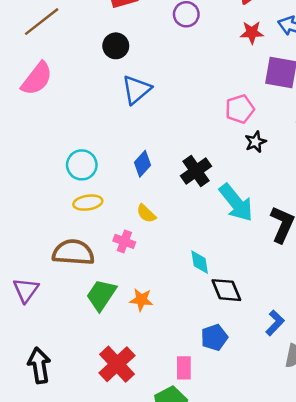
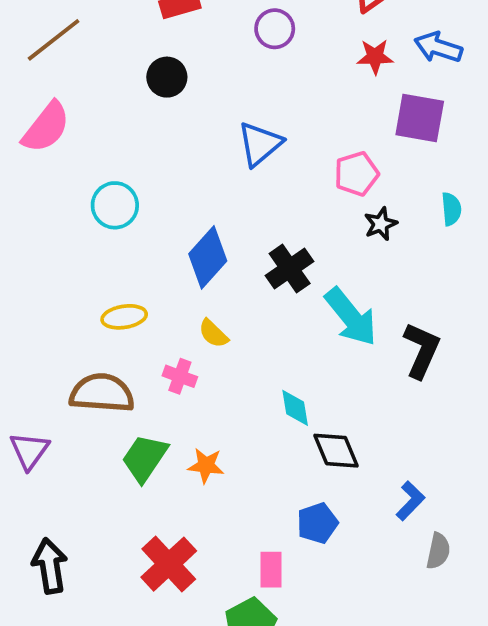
blue triangle: (136, 90) -> (260, 144), moved
blue diamond: (143, 164) -> (208, 257), size x1.5
cyan circle: (82, 165) -> (115, 205), moved

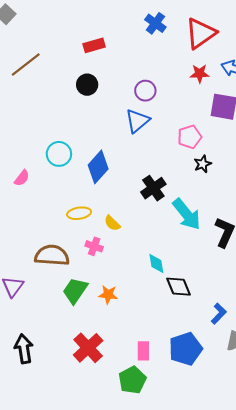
purple circle: (275, 29) -> (145, 91), moved
pink semicircle: (46, 127) -> (22, 178), moved, size x0.6
blue diamond: (208, 257) -> (98, 167), moved
yellow ellipse: (124, 317) -> (79, 213), moved
blue pentagon: (317, 523) -> (186, 349), moved, size x1.5

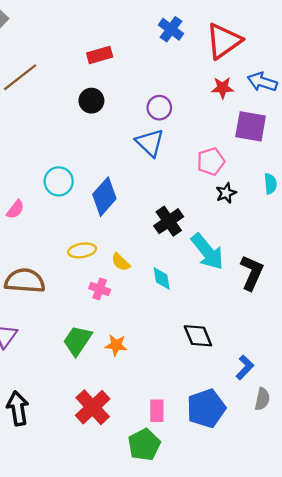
blue triangle: (137, 121) -> (150, 143), turned -36
brown semicircle: (52, 255) -> (25, 281), moved
cyan diamond: (156, 263) -> (162, 278), moved

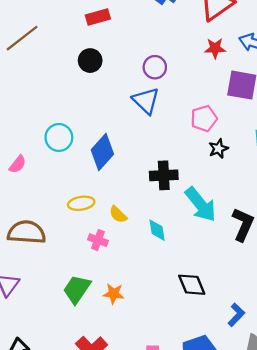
black cross: (169, 221) -> (164, 175), turned 32

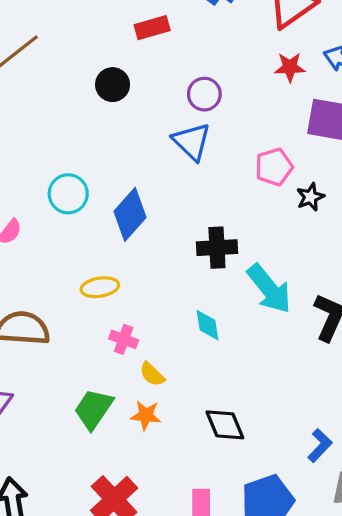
red rectangle: (98, 17) -> (152, 28), moved
black star: (218, 149) -> (310, 197), moved
yellow semicircle: (118, 214) -> (152, 374), moved
black diamond: (192, 285) -> (225, 425), moved

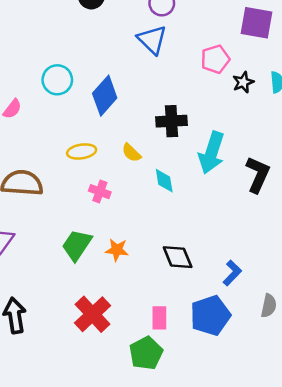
cyan arrow: (269, 289) -> (212, 153), turned 57
yellow semicircle: (152, 374) -> (131, 153), moved
blue L-shape: (320, 445) -> (232, 273), moved

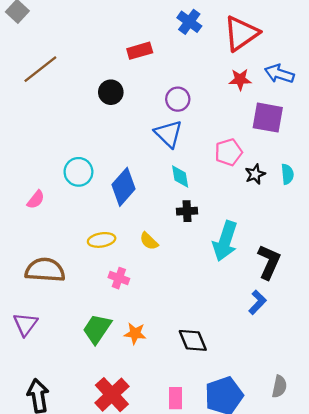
black cross: (171, 121) -> (187, 211), size x0.7
cyan diamond: (164, 181) -> (180, 176), moved
blue L-shape: (232, 273) -> (257, 302), moved

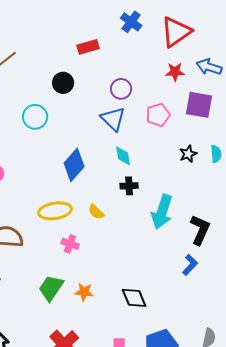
pink pentagon: (229, 152) -> (158, 115), moved
cyan circle: (78, 172) -> (35, 117), moved
yellow ellipse: (102, 240) -> (55, 211), size x1.4

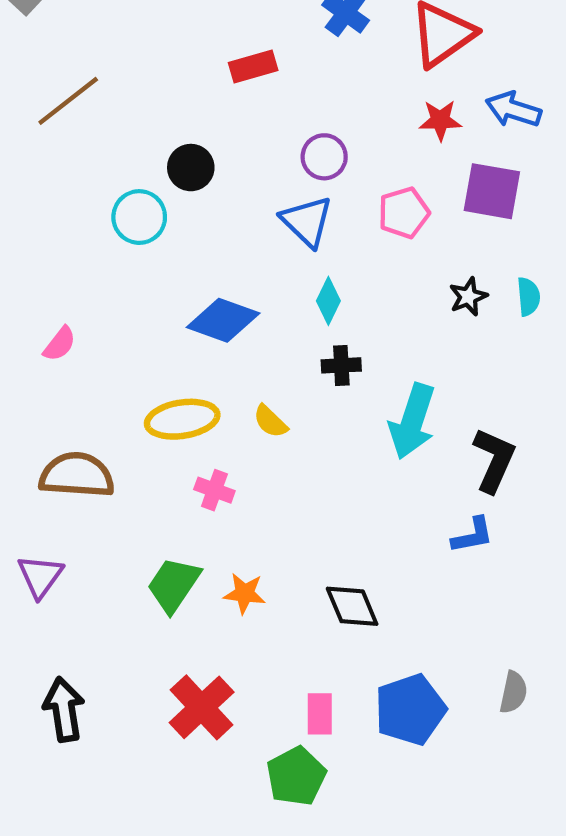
black circle: (63, 83) -> (191, 168), moved
cyan diamond: (123, 156) -> (328, 301), turned 35
blue diamond: (74, 165) -> (223, 320), turned 68
blue L-shape: (190, 265) -> (473, 535), turned 35

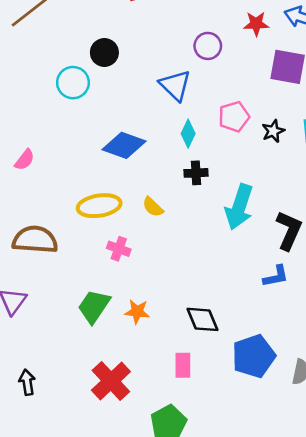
purple circle: (324, 157) -> (208, 46), moved
pink pentagon: (404, 213) -> (234, 117), moved
black arrow: (64, 710) -> (27, 382), size x0.7
blue pentagon: (410, 710) -> (254, 356), moved
pink rectangle: (320, 714) -> (183, 365), moved

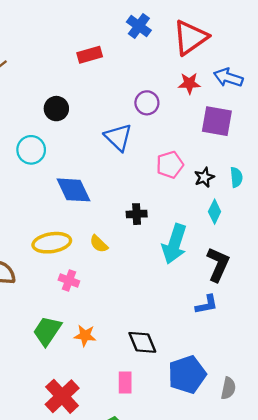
cyan circle: (73, 83) -> (31, 150), moved
cyan diamond: (188, 134) -> (215, 212), moved
blue diamond: (124, 145) -> (74, 190), turned 45

